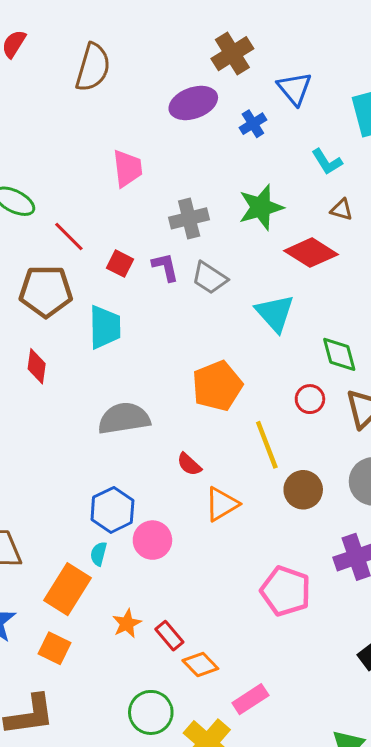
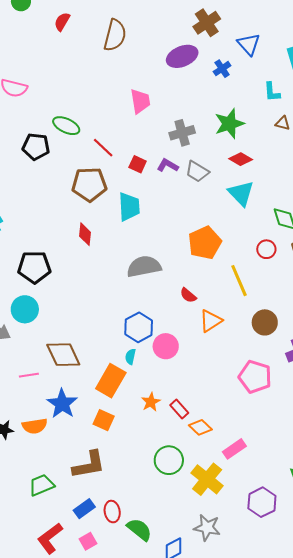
cyan L-shape: (327, 162) -> (272, 92), turned 30
red diamond: (311, 253) -> (241, 159), moved, size x0.7
purple L-shape: (165, 267) -> (168, 165), turned -45
brown circle: (303, 490) -> (265, 322), moved

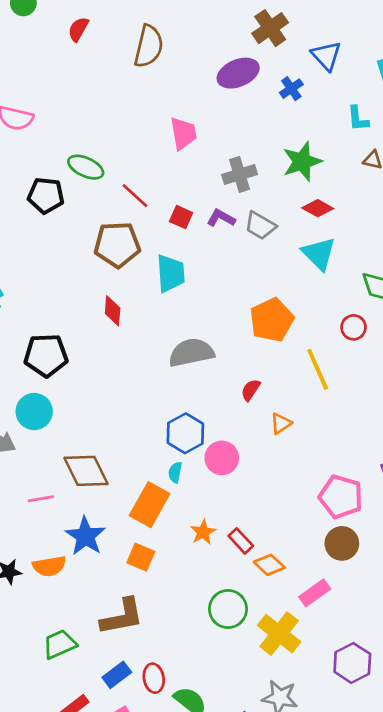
red semicircle: (188, 295) -> (251, 390), turned 84
orange triangle: (211, 321) -> (281, 423), size x0.7
brown circle: (265, 322) -> (342, 543), moved

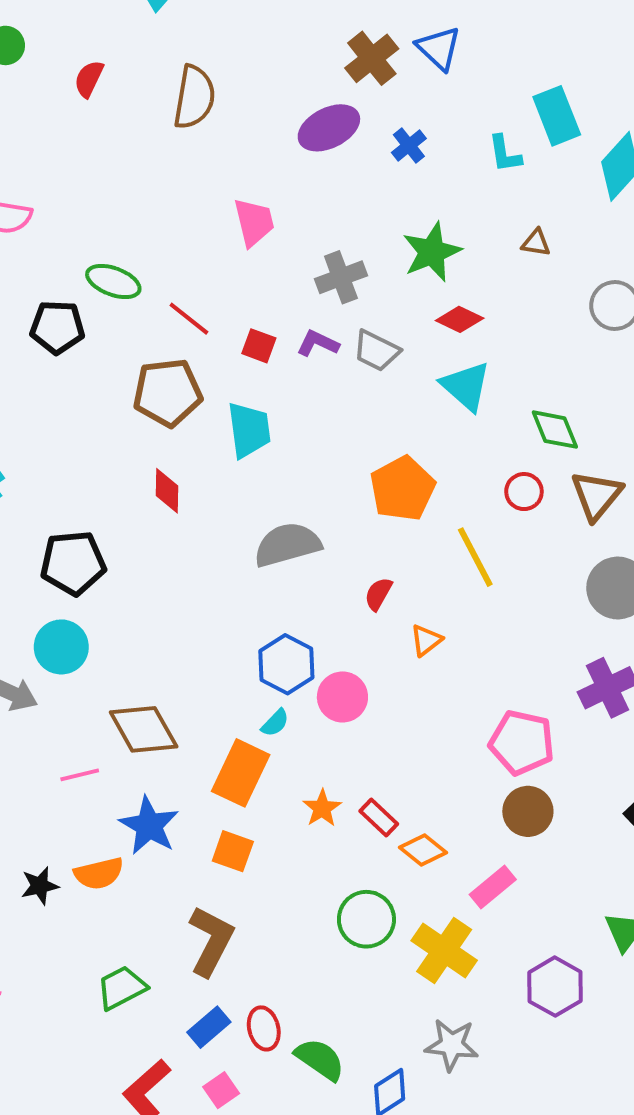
blue triangle: (326, 56) -> (439, 48), moved
cyan L-shape: (358, 119) -> (505, 154), moved
cyan semicircle: (175, 472) -> (275, 723), turned -144
brown L-shape: (122, 617) -> (211, 941), turned -48

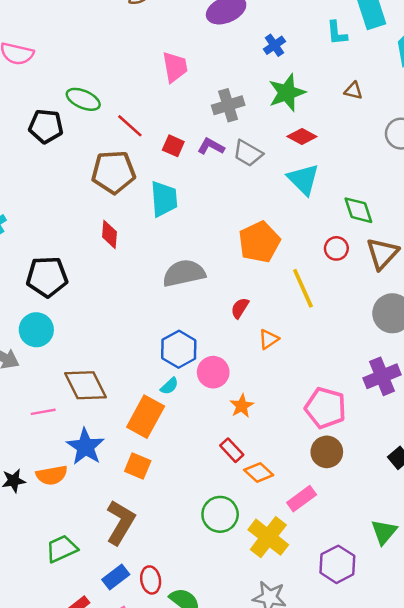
blue cross: (409, 146) -> (274, 45), moved
orange star: (322, 808) -> (242, 406), moved

